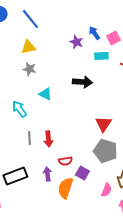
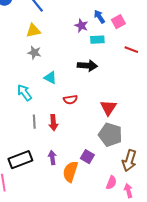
cyan rectangle: (101, 56) -> (97, 40), moved
red semicircle: (65, 161) -> (70, 100), moved
pink semicircle: (106, 190) -> (111, 183), moved

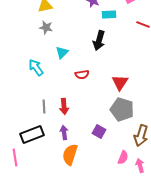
black arrow: (87, 66) -> (99, 40), turned 102
cyan triangle: (50, 78) -> (62, 52), turned 48
gray line: (34, 122) -> (44, 106), moved
red arrow: (53, 123) -> (64, 106), moved
orange semicircle: (70, 172) -> (70, 154), moved

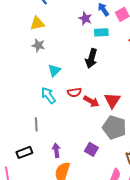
cyan arrow: (36, 68) -> (48, 95), moved
red arrow: (64, 106) -> (91, 101), moved, turned -56
black rectangle: (32, 134) -> (24, 152), size x0.7

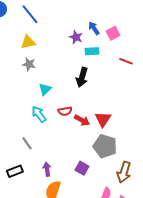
gray line: (36, 124) -> (27, 143), turned -32

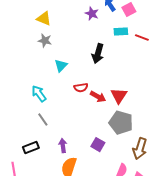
yellow triangle: (28, 42) -> (44, 19), turned 35
cyan rectangle: (92, 51) -> (121, 32), moved
cyan arrow: (39, 114) -> (39, 94), moved

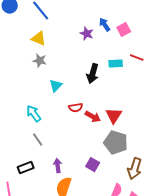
cyan rectangle: (121, 32) -> (116, 64), moved

